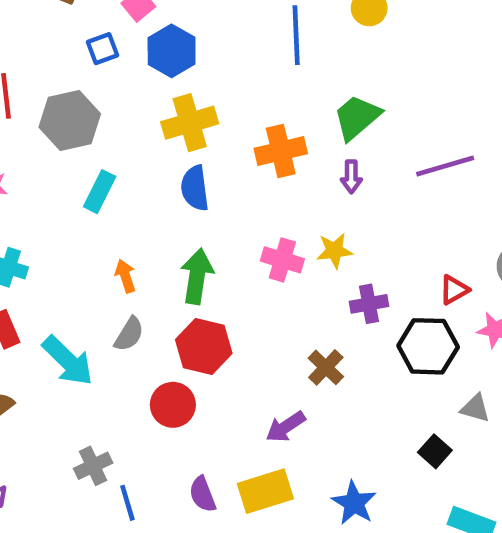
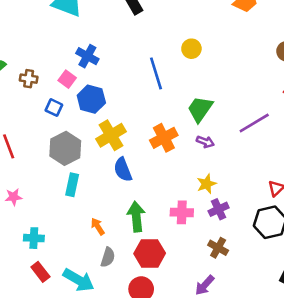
blue square: (102, 49) -> (54, 108), turned -30
gray hexagon: (70, 121) -> (65, 148), moved
purple arrow: (351, 177) -> (205, 142), turned -54
pink cross: (282, 260) -> (182, 212), moved
purple cross: (369, 304) -> (219, 209), moved

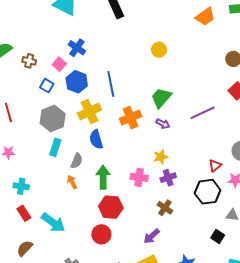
blue line: (156, 73) -> (111, 84), moved
gray semicircle: (108, 257) -> (77, 161), moved

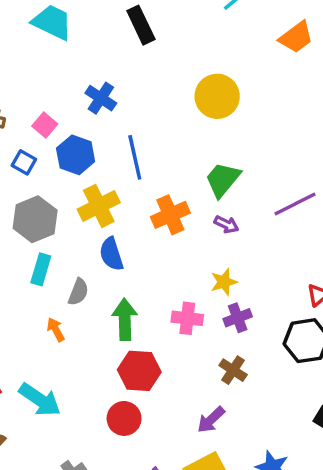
blue cross: (77, 48) -> (101, 98), moved
yellow circle: (159, 50) -> (217, 96), size x1.6
orange arrow: (72, 182) -> (56, 330), moved

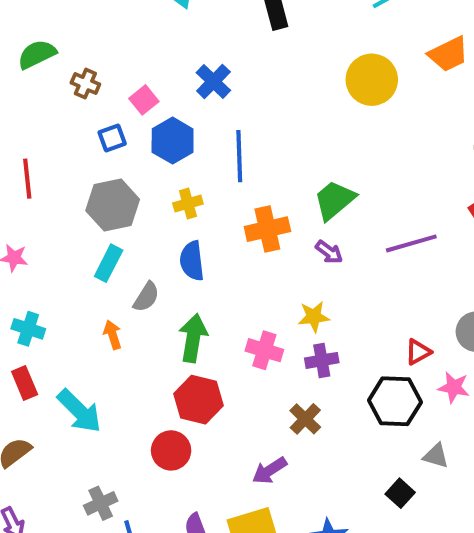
yellow circle: (217, 96) -> (372, 80), moved
blue square: (24, 162) -> (112, 138), turned 30
yellow cross: (99, 206) -> (188, 204), size x0.6

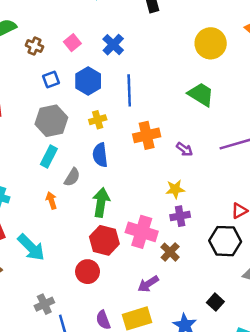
pink square: (144, 100) -> (72, 43), moved
green trapezoid: (334, 200) -> (201, 94), moved, turned 72
pink cross: (264, 350) -> (142, 232), moved, size x1.4
black square: (400, 493) -> (215, 302), moved

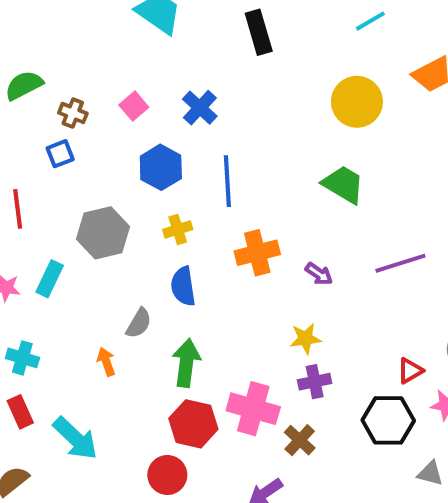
blue square: (51, 79) -> (60, 154), moved
cyan rectangle: (49, 156) -> (50, 279), moved

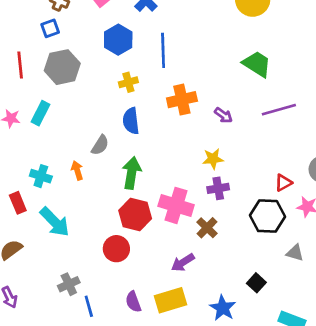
green trapezoid: (343, 184) -> (257, 64), moved
gray hexagon: (103, 233) -> (62, 67), moved
cyan cross: (22, 358) -> (41, 176), moved

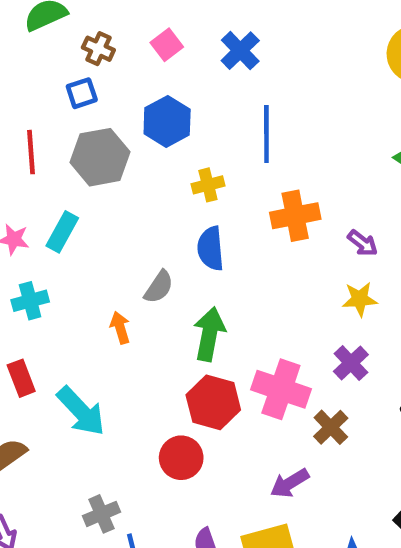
blue hexagon: (118, 40) -> (167, 121), moved
yellow star: (213, 159) -> (360, 299), moved
cyan cross: (41, 176) -> (30, 301), moved, turned -35
purple cross: (218, 188) -> (351, 363), turned -35

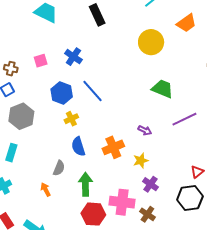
pink square: (167, 45) -> (41, 61), turned 32
blue hexagon: (167, 121) -> (62, 93), moved
blue line: (266, 134) -> (93, 91), turned -30
orange cross: (295, 216) -> (113, 147), moved
yellow star: (360, 299) -> (141, 161), moved

